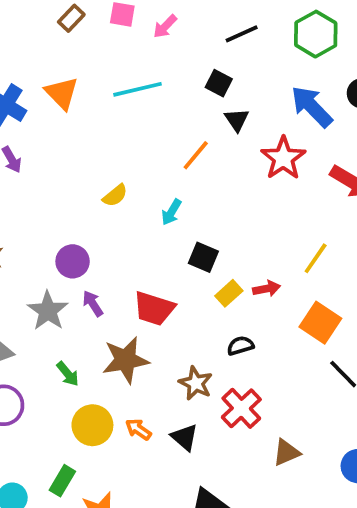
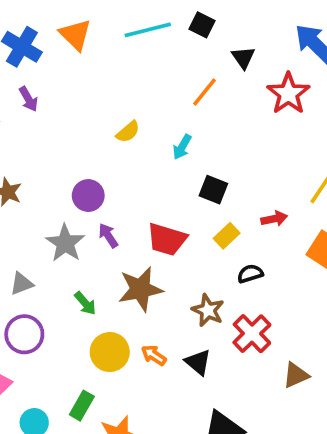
black square: (219, 83) -> (202, 25), moved
yellow rectangle: (229, 293) -> (227, 236), moved

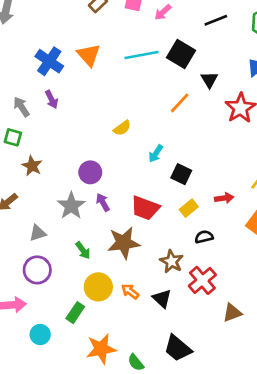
black square: (202, 25) -> (181, 54), size x1.5
cyan arrow: (182, 147) -> (156, 154), moved
green rectangle: (82, 406) -> (75, 313), moved

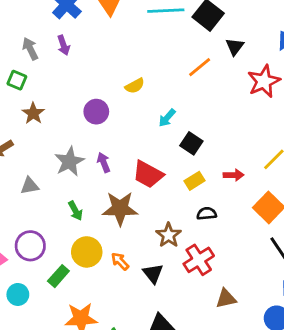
purple circle: (90, 172) -> (96, 112), moved
purple circle: (37, 270) -> (30, 246), moved

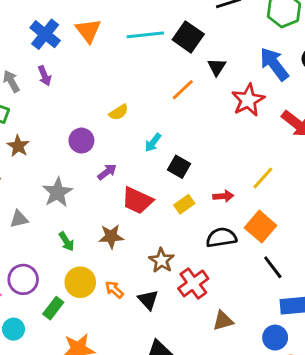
purple arrow: (104, 162) -> (107, 172), moved, turned 78
brown star: (120, 208) -> (111, 236), size x0.7
black semicircle: (207, 214) -> (221, 238), moved, size x1.5

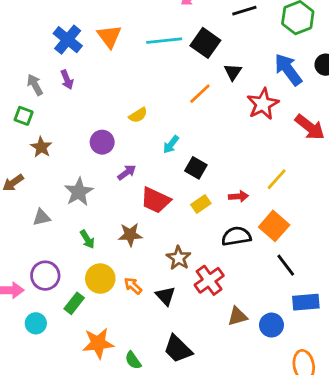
blue circle: (275, 338) -> (271, 325), moved

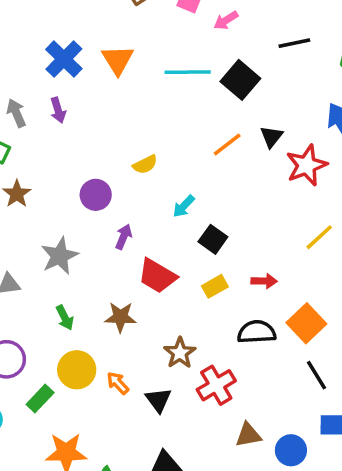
black triangle: (233, 72) -> (271, 137), moved
purple arrow: (127, 172) -> (124, 237), turned -36
yellow line: (277, 179) -> (319, 237), moved

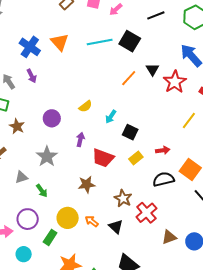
yellow semicircle: (145, 165) -> (85, 106), moved
purple circle: (96, 195) -> (52, 118), moved
green arrow: (65, 318) -> (42, 191), moved

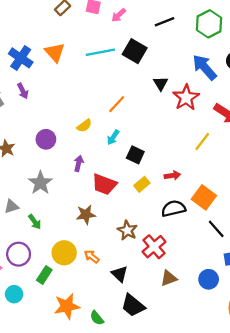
orange line: (129, 78) -> (117, 104), moved
black triangle: (116, 227) -> (119, 274), moved
brown triangle: (169, 237) -> (169, 278), moved

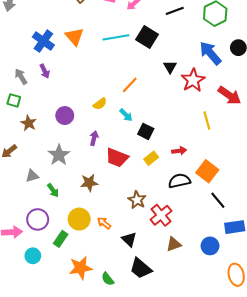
cyan arrow: (113, 137) -> (126, 115), turned -80
yellow line: (202, 142) -> (207, 121), turned -54
brown star: (86, 215) -> (89, 183), moved

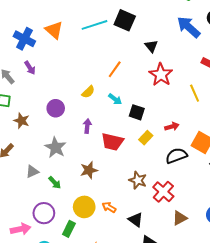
red star: (193, 80) -> (161, 75), moved

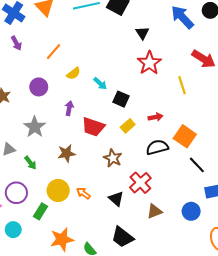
orange line: (115, 69) -> (53, 52), moved
brown star: (138, 180) -> (113, 158), moved
black triangle: (136, 220) -> (116, 199), moved

